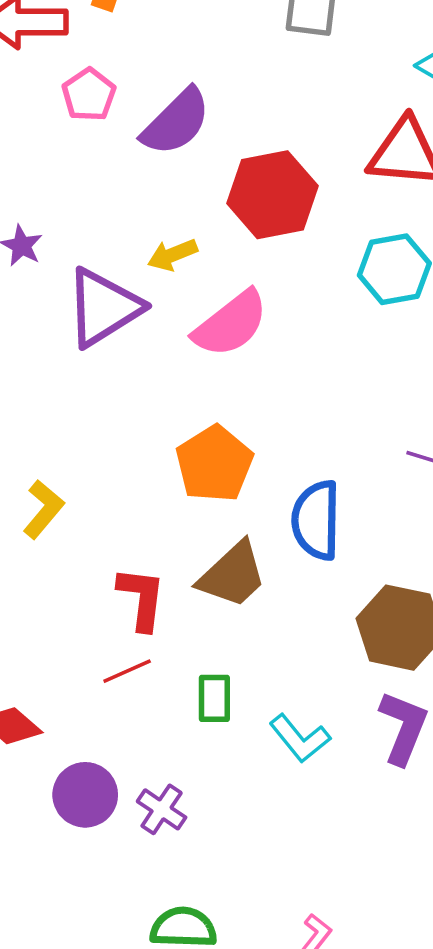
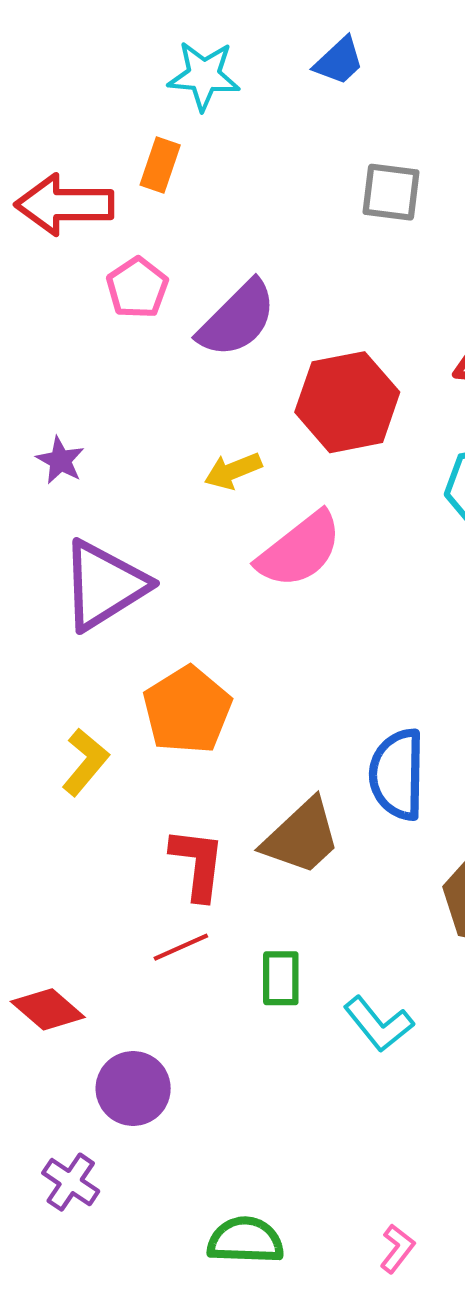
purple triangle: (103, 307) -> (104, 585), moved
orange pentagon: (214, 464) -> (187, 710), moved
purple cross: (162, 809) -> (71, 1182), moved

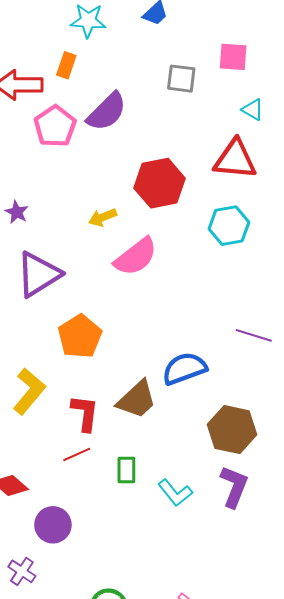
pink pentagon: (137, 288) -> (55, 126), size x1.4
purple semicircle: (237, 319) -> (107, 112), moved
yellow L-shape: (85, 762) -> (29, 391), moved, size x1.4
blue semicircle: (397, 774) -> (184, 368), turned 69

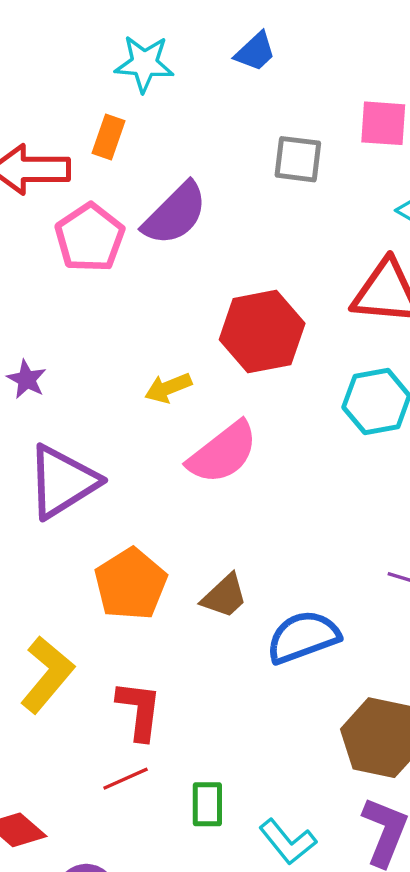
brown trapezoid: (137, 400) -> (225, 596), moved, size x0.7

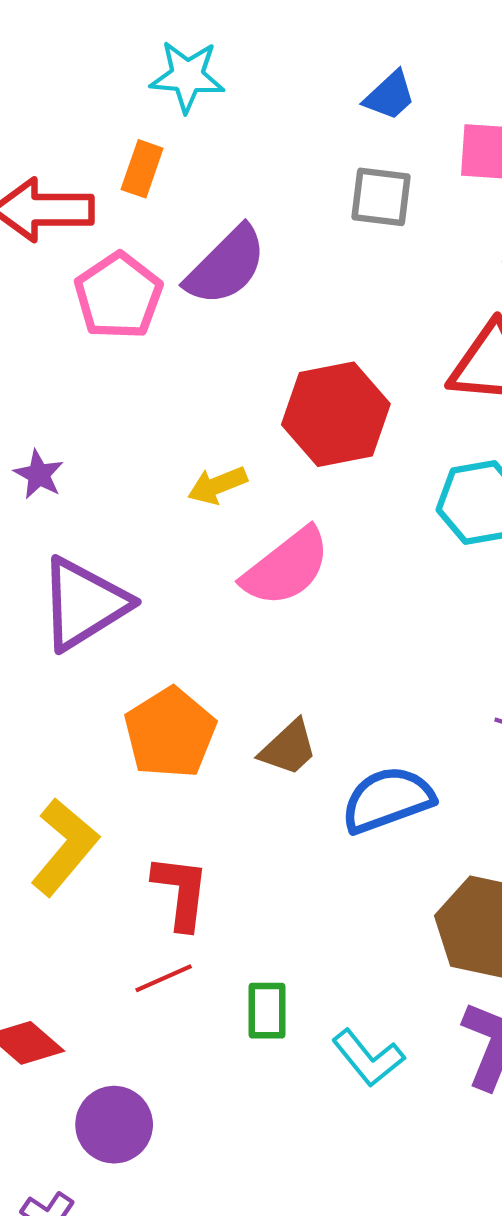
blue trapezoid: (255, 52) -> (390, 96), moved

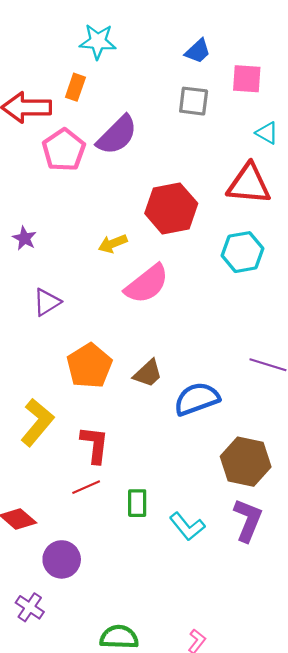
purple triangle: (84, 604) -> (47, 302), size x0.6

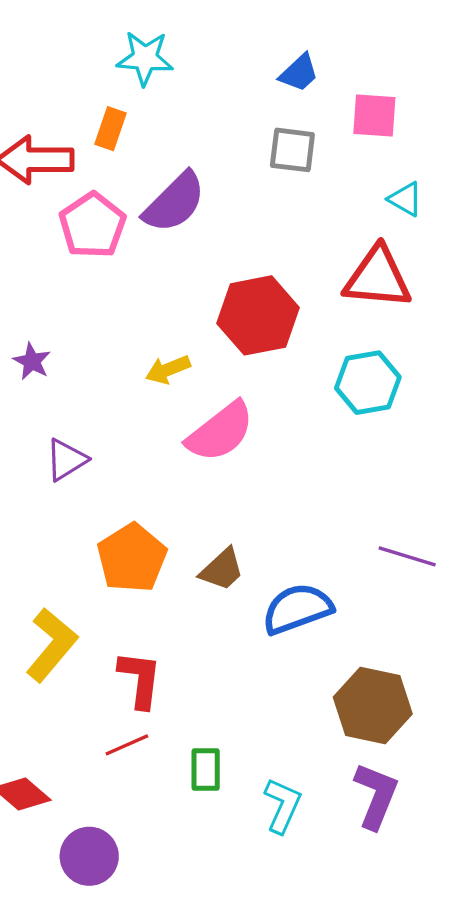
cyan L-shape: (187, 526) -> (283, 805), turned -117

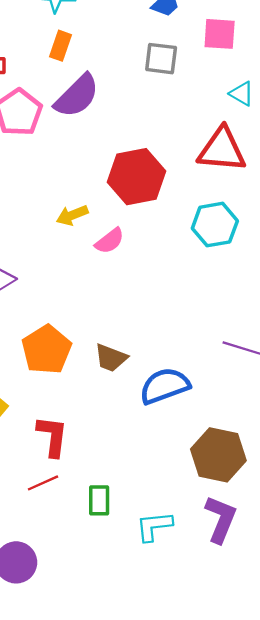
orange rectangle: (111, 129) -> (61, 46), moved
pink semicircle: (220, 432) -> (110, 241), moved, size x0.6
brown trapezoid: (222, 569) -> (111, 358), turned 64
cyan L-shape: (283, 805) -> (154, 526), turned -120

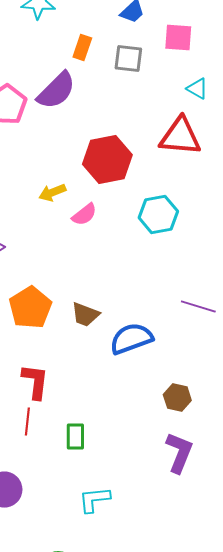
orange rectangle: (61, 46) -> (82, 48), moved
cyan hexagon: (215, 225) -> (158, 215), moved
brown hexagon: (218, 455) -> (177, 398), size x0.6
red line: (43, 483) -> (27, 422), turned -60
cyan L-shape: (154, 526) -> (94, 500), moved

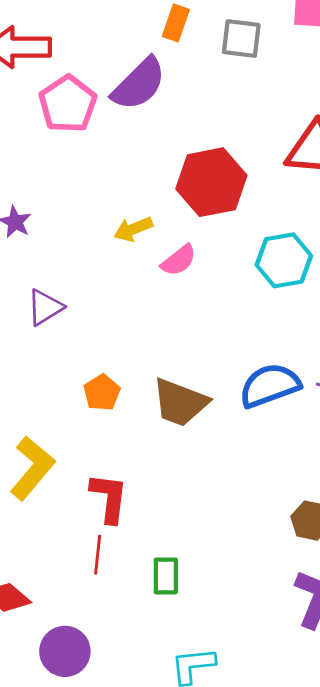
orange pentagon: (30, 308) -> (102, 393), size x0.6
brown trapezoid: (85, 315) -> (180, 403), size x1.4
blue semicircle: (131, 339) -> (270, 385), moved

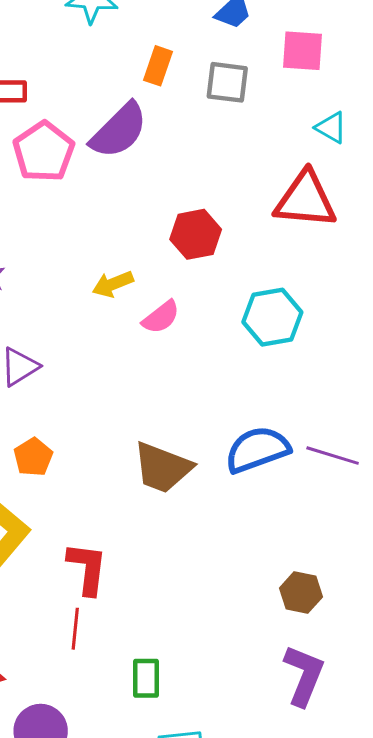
red hexagon: (211, 182) -> (196, 234), size x0.7
orange pentagon: (102, 393) -> (33, 457), moved
green rectangle: (166, 576) -> (146, 678), moved

